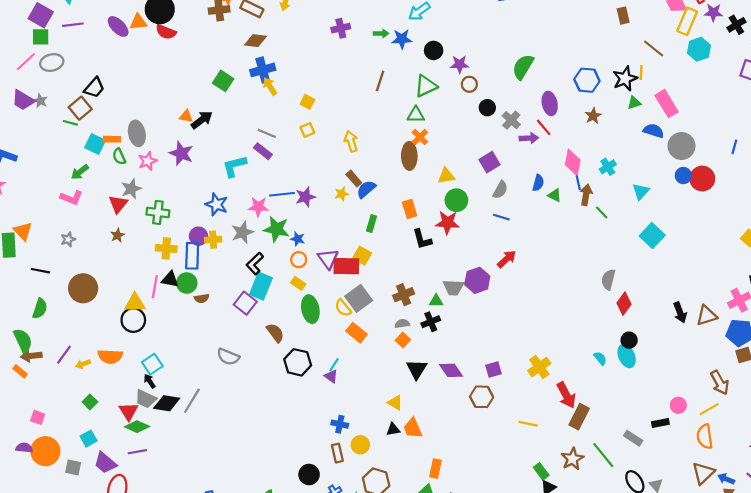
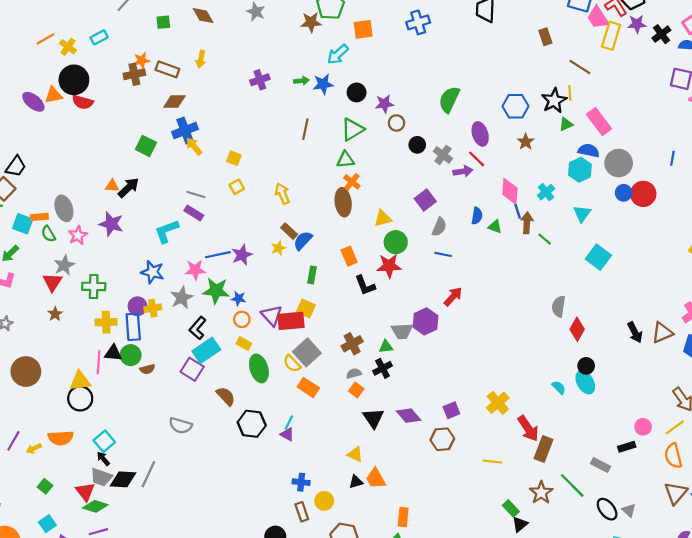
cyan hexagon: (699, 49) -> (580, 170), moved
cyan rectangle: (261, 286) -> (206, 350), turned 40

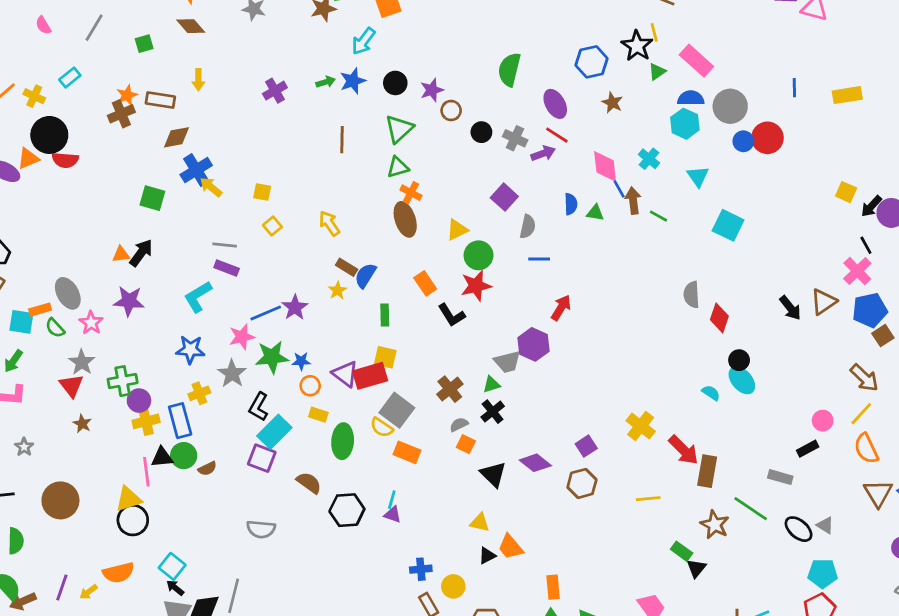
purple circle: (138, 306) -> (139, 401), moved
green ellipse: (259, 368) -> (343, 441), turned 32

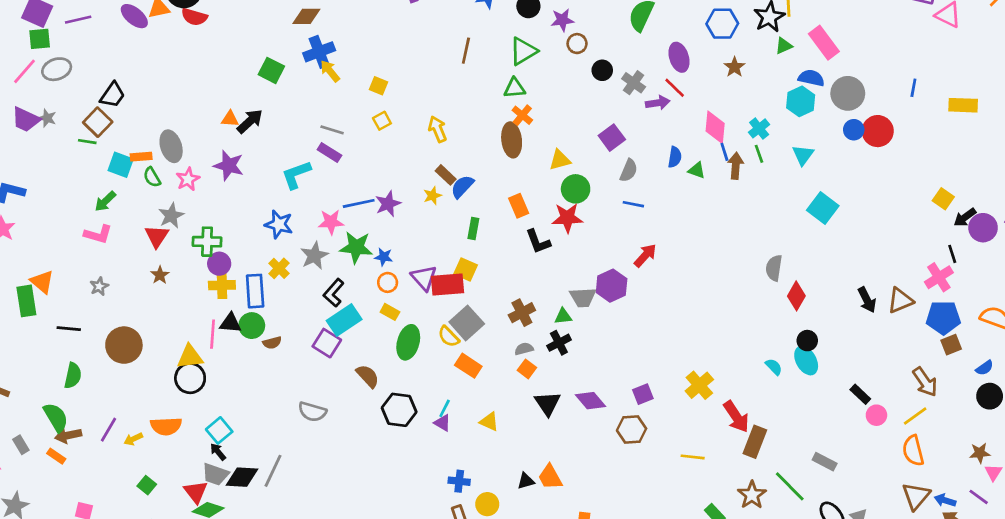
green line: (658, 216) -> (759, 154), moved, turned 30
yellow cross: (199, 393) -> (279, 268), turned -36
black rectangle: (808, 449) -> (860, 394), moved, turned 60
yellow triangle: (480, 523) -> (489, 422), moved

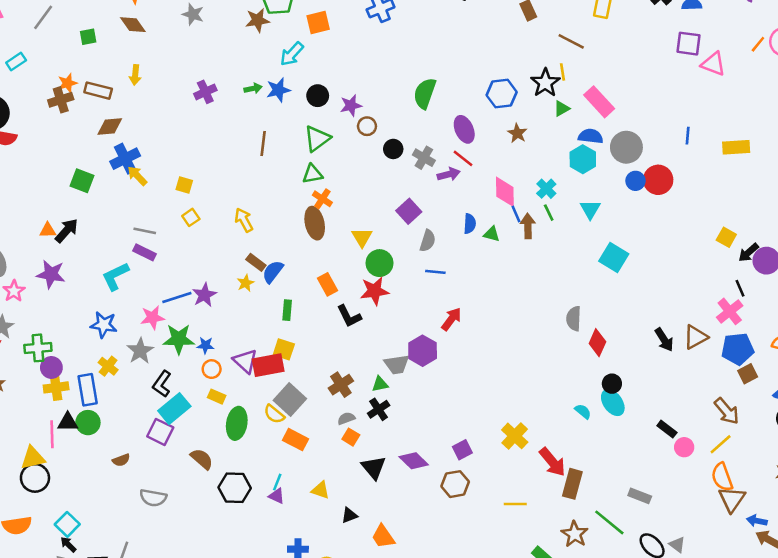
yellow triangle: (560, 160) -> (362, 237), turned -40
brown semicircle: (272, 343) -> (121, 460), moved
black triangle: (526, 481) -> (349, 515), moved
brown triangle: (916, 496) -> (732, 499), moved

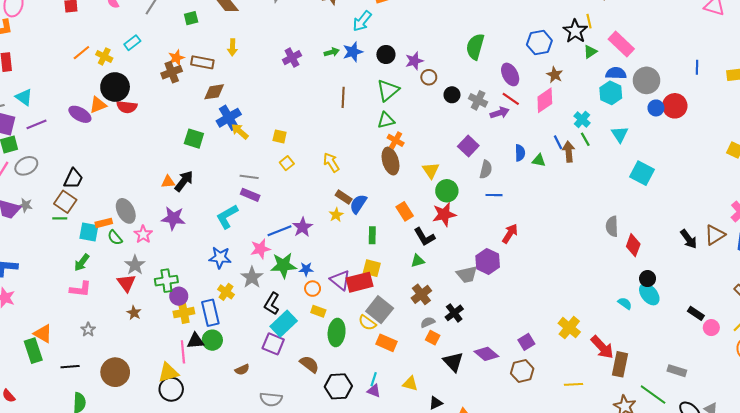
pink diamond: (505, 192) -> (545, 100), moved, turned 60
green triangle: (380, 384) -> (418, 261), moved

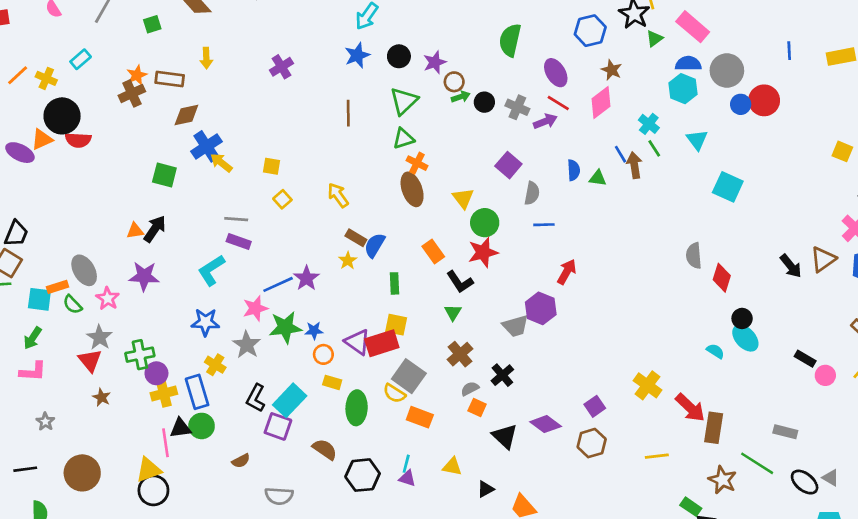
green arrow: (332, 52) -> (461, 97), moved
green triangle: (418, 261) -> (453, 312), turned -40
black L-shape: (272, 304) -> (256, 398), moved

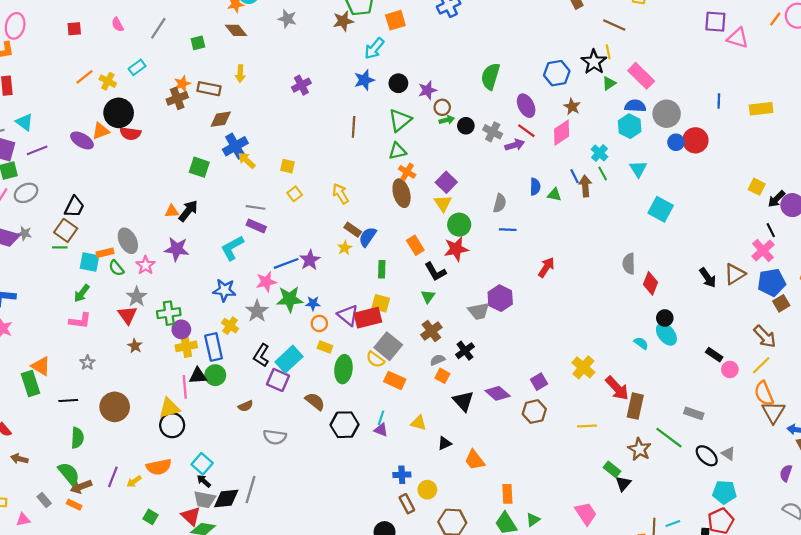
purple square: (508, 165) -> (446, 182), moved
red arrow: (567, 272) -> (546, 267), moved

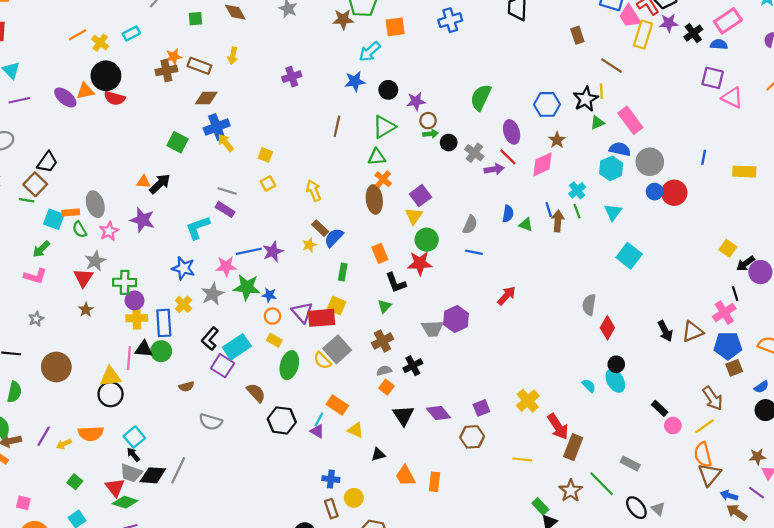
orange rectangle: (395, 380) -> (337, 405), moved
orange rectangle: (507, 494) -> (435, 482), moved

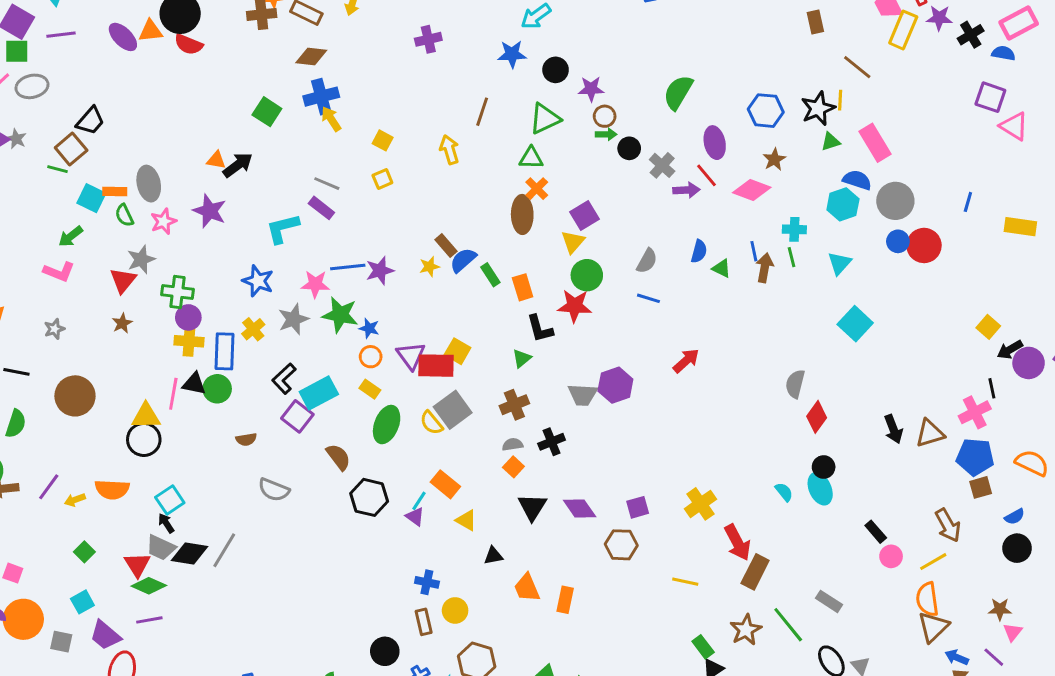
pink diamond: (542, 164) -> (752, 190), turned 40
cyan cross: (577, 190) -> (794, 229), turned 35
yellow arrow: (314, 191) -> (449, 150), moved
green rectangle: (343, 272) -> (490, 275), moved, turned -49

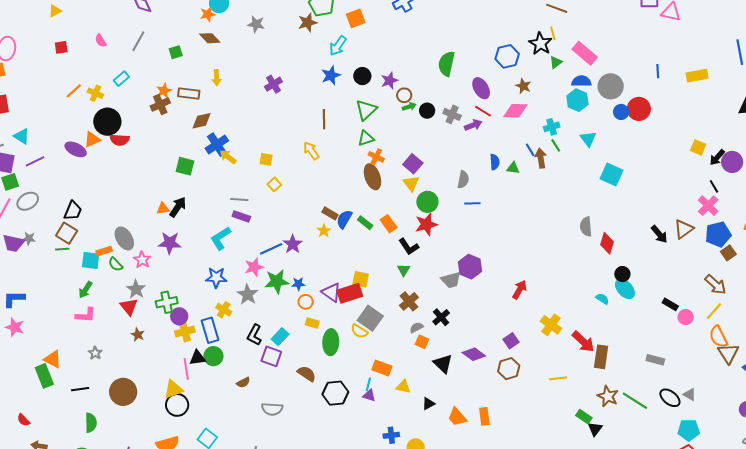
red arrow: (686, 361) -> (520, 290), moved
cyan rectangle: (319, 393) -> (280, 337), size x0.7
green line: (788, 625) -> (635, 401), moved

